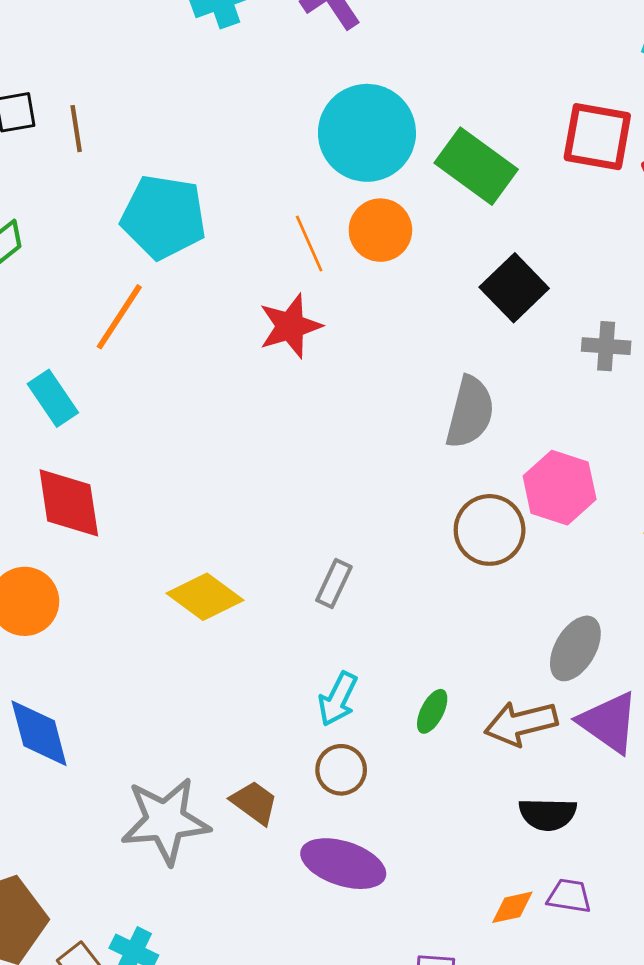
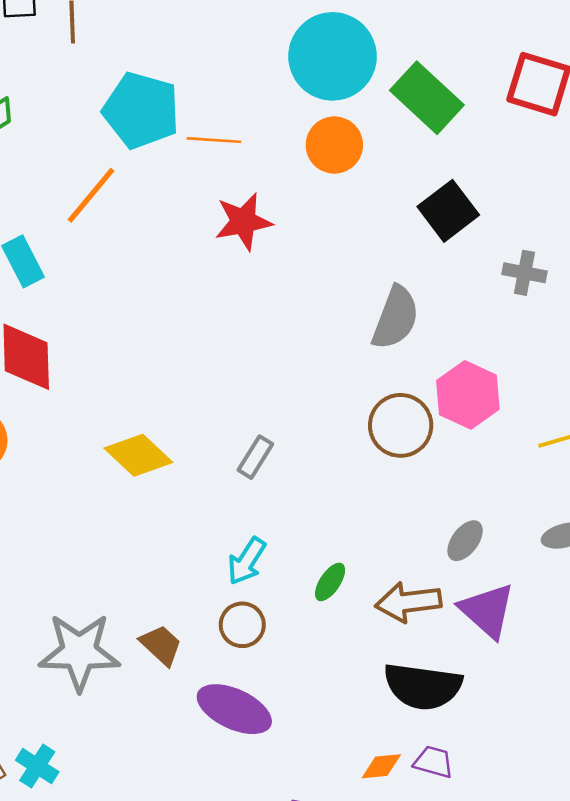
orange line: (309, 244) -> (214, 140), moved, turned -69
gray ellipse: (575, 648) -> (465, 541), size x0.7
black semicircle: (548, 814) -> (423, 686), size x1.5

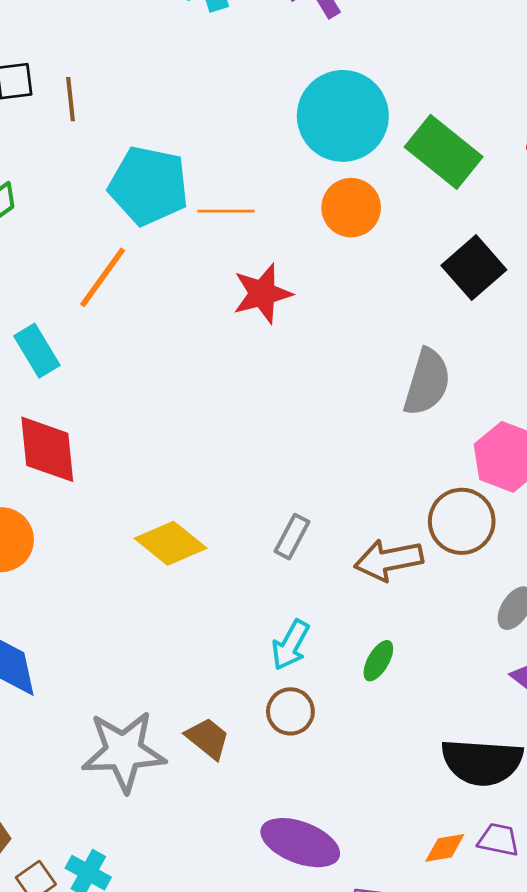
brown circle: (401, 425) -> (462, 521), moved
brown arrow: (408, 602) -> (389, 560), moved
purple ellipse: (234, 709) -> (300, 843), moved

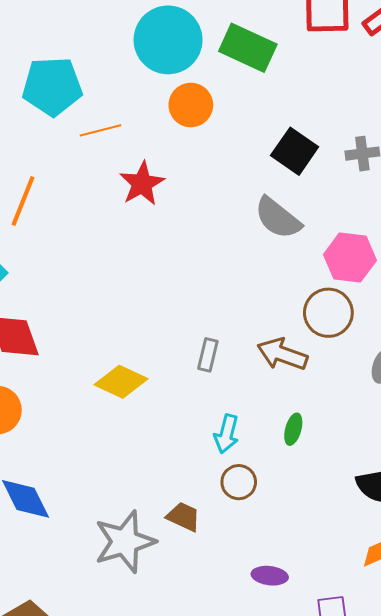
cyan pentagon: (149, 186) -> (52, 86), moved
black square: (474, 268) -> (295, 151), moved
gray semicircle: (427, 382) -> (278, 218), turned 126
brown arrow: (389, 560) -> (282, 354), turned 45
purple ellipse: (300, 843) -> (270, 576), size x0.6

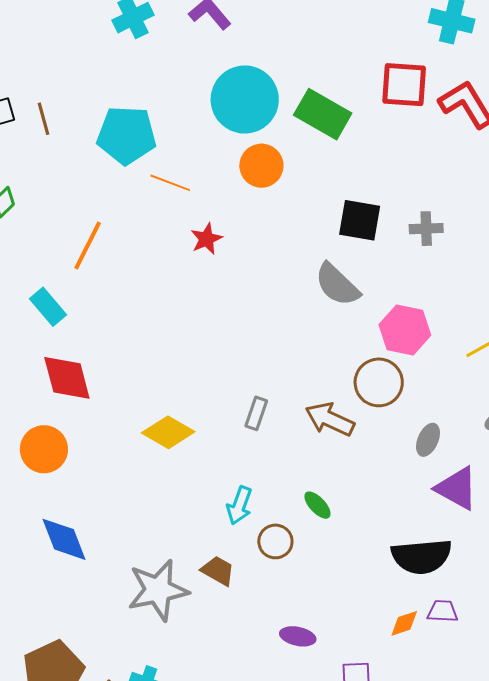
orange line: (101, 130) -> (170, 183), turned 30
black square: (295, 151) -> (360, 220), turned -30
red star: (142, 184) -> (206, 239), size x0.7
green ellipse: (293, 429) -> (317, 505), moved, turned -64
cyan arrow: (227, 434) -> (239, 505), moved

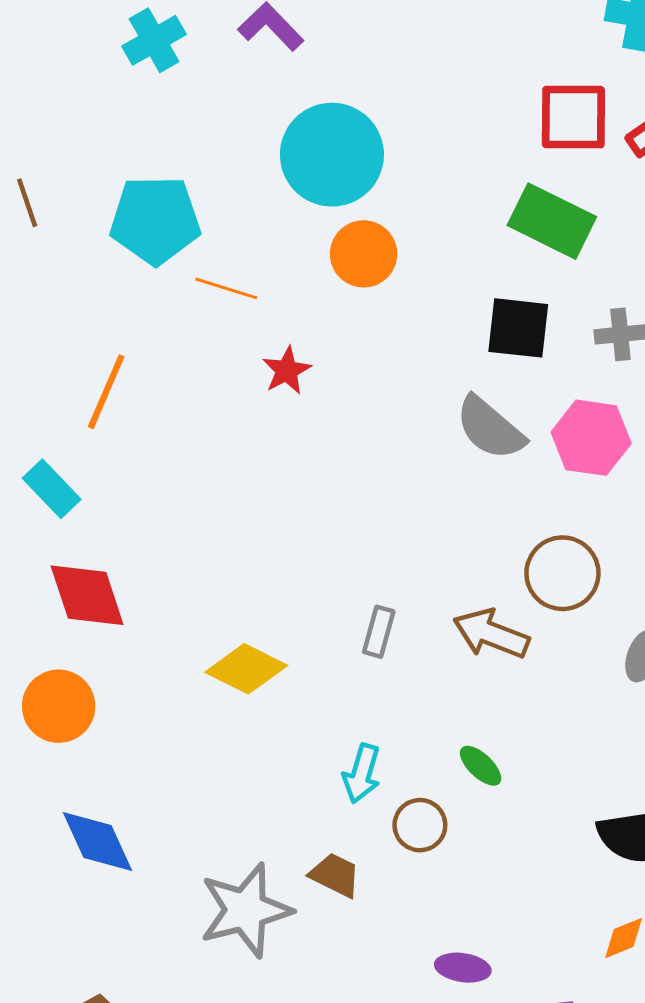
green rectangle: (323, 114) -> (552, 221), moved
pink hexagon: (405, 330) -> (591, 438), moved

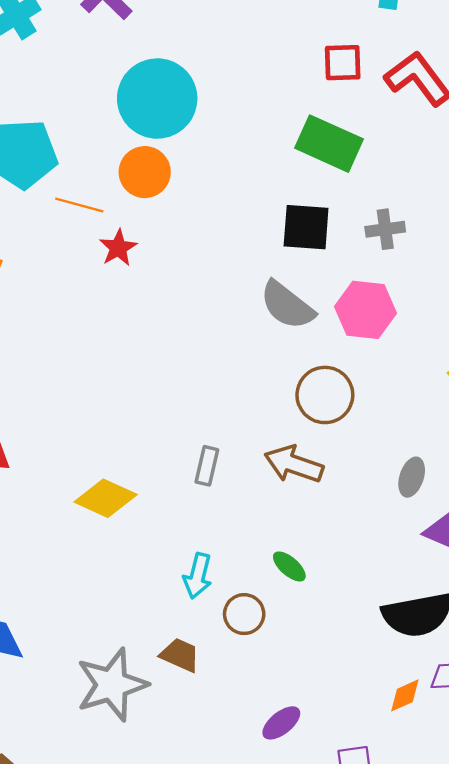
red square: (573, 117) -> (343, 63), size x0.7
orange circle: (364, 254) -> (145, 172), moved
red star: (287, 371) -> (118, 248), moved
brown circle: (562, 573) -> (325, 395), moved
purple ellipse: (463, 968) -> (281, 723), turned -45

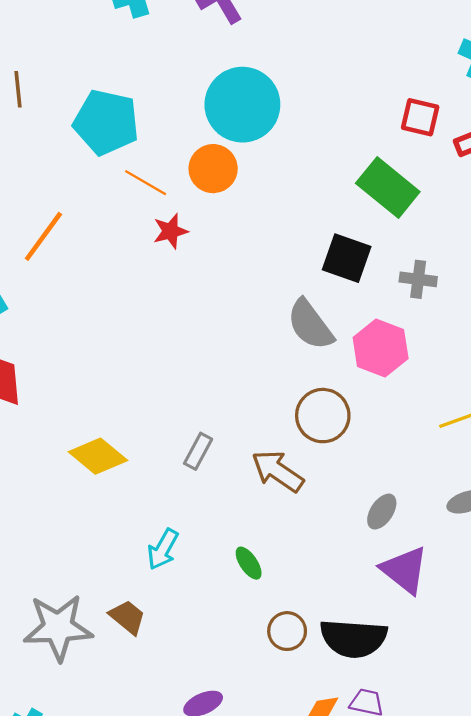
brown circle: (244, 614) -> (287, 631), moved

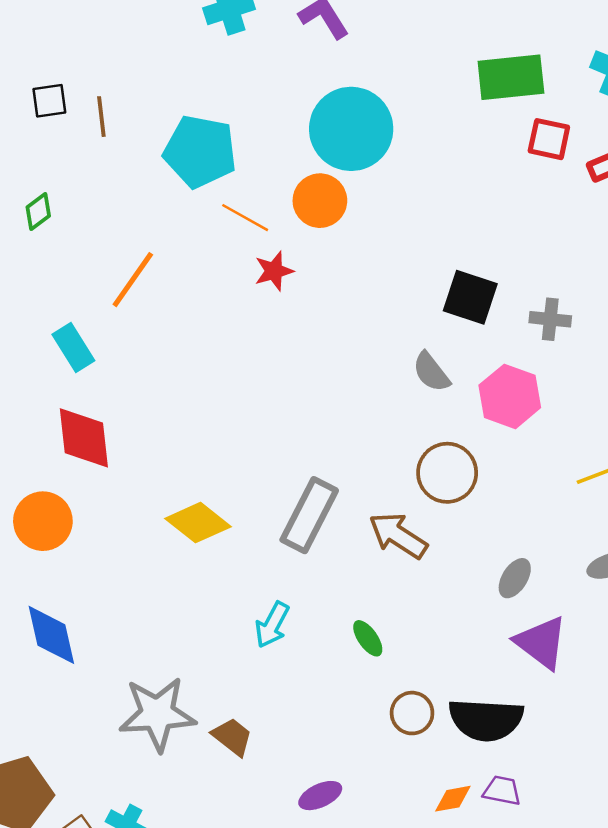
green rectangle: (388, 188) -> (511, 77), moved, turned -44
gray semicircle: (310, 325) -> (431, 372), size x0.7
gray rectangle: (198, 451) -> (309, 515), size x1.8
brown trapezoid: (127, 617) -> (232, 737), moved

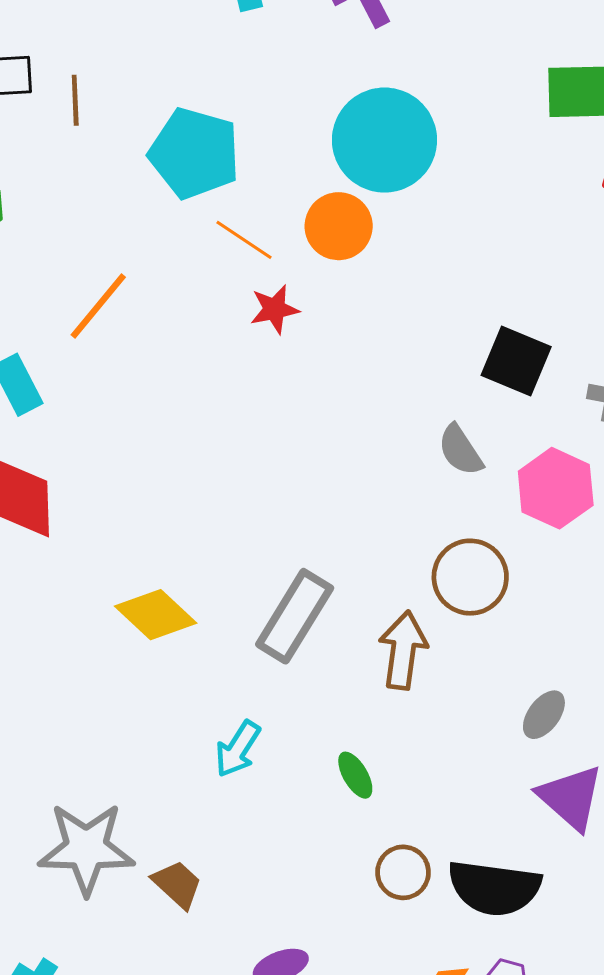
brown arrow: (398, 535) -> (403, 650), turned 60

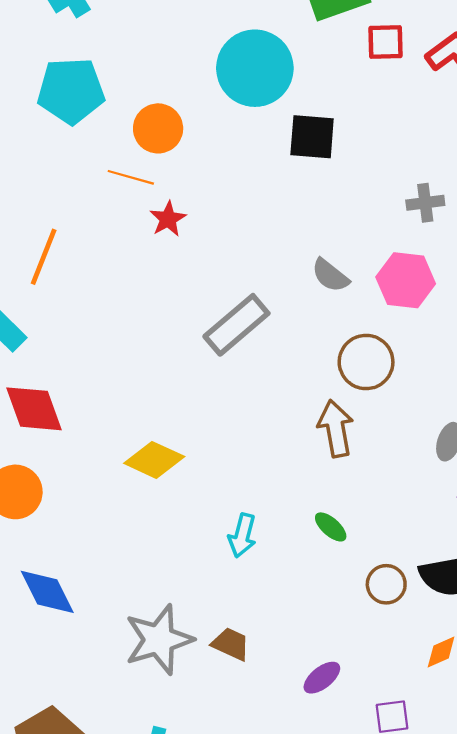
cyan circle: (384, 140) -> (255, 68), moved
cyan pentagon: (194, 153) -> (71, 91), moved
orange circle: (339, 226) -> (158, 128), moved
black square: (516, 361) -> (312, 137), moved
gray rectangle: (295, 616) -> (236, 325), moved, turned 36

